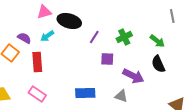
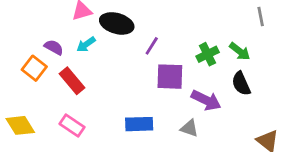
green cross: (124, 37) -> (208, 54), moved
purple square: (107, 59) -> (170, 77), size x1.5
red rectangle: (37, 62) -> (72, 81), turned -36

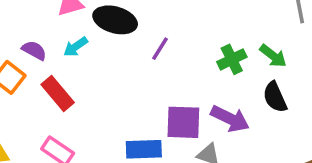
purple square: (170, 77) -> (183, 122), moved

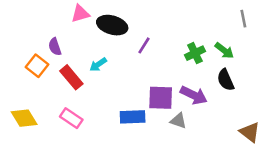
cyan arrow: (76, 47) -> (98, 65), moved
purple semicircle: (34, 50) -> (55, 47), turned -138

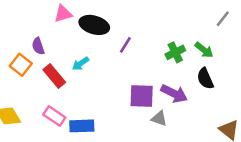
gray line: (243, 19) -> (223, 19), turned 49
blue rectangle: (133, 117) -> (82, 126), moved

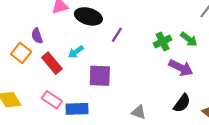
black semicircle: (205, 79) -> (182, 103), moved, turned -120
purple arrow: (174, 94) -> (181, 68), moved
purple square: (142, 96) -> (100, 76), moved
gray triangle: (159, 118) -> (139, 112), moved

